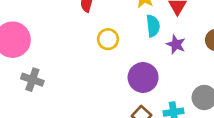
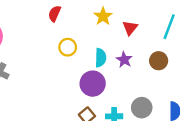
cyan semicircle: (153, 26) -> (101, 58), moved

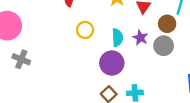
brown circle: (159, 61) -> (167, 24), moved
gray circle: (142, 108) -> (164, 46), moved

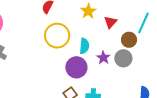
yellow circle: (85, 30) -> (57, 36), size x1.6
purple star: (140, 38) -> (103, 58), moved

